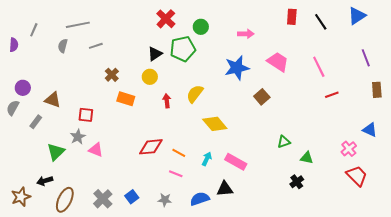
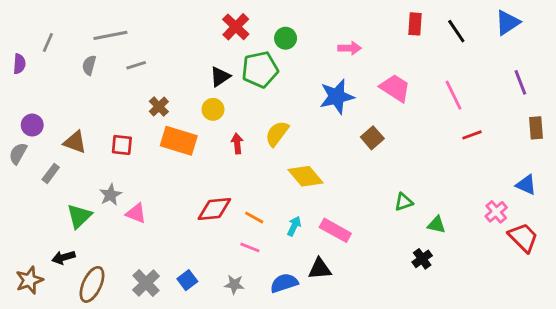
orange rectangle: (126, 99) -> (179, 141), size x1.4
red square: (86, 115) -> (122, 145), moved
red trapezoid: (357, 176) -> (523, 237), moved

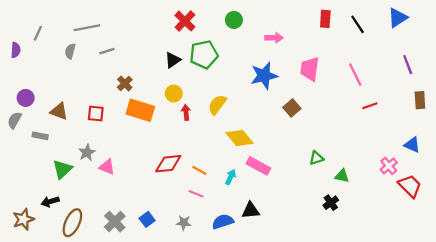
green circle: (286, 38) -> (234, 20), moved
pink trapezoid: (395, 88) -> (310, 69), turned -115
yellow circle: (213, 109) -> (174, 93), moved
gray rectangle: (51, 173) -> (40, 136), turned 64
pink rectangle: (335, 230) -> (258, 166), moved

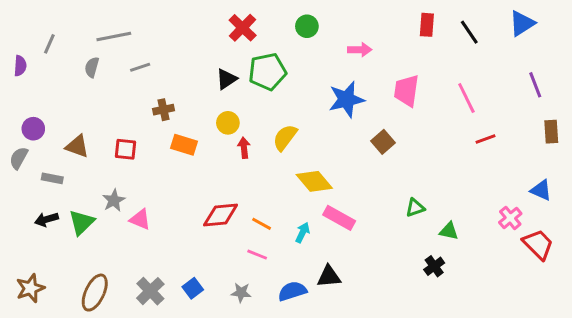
brown cross: (125, 83) -> (164, 110), turned 32
orange rectangle: (140, 110) -> (184, 145), size x0.7
black arrow: (50, 202) -> (46, 219), moved

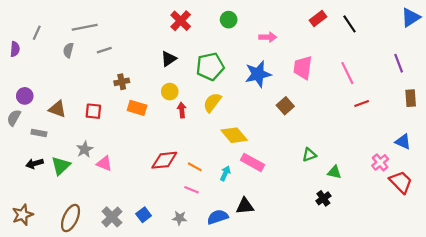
blue triangle: (522, 23) -> (411, 17), moved
red rectangle: (427, 25) -> (318, 19), turned 49
green pentagon: (267, 72) -> (210, 66), moved

